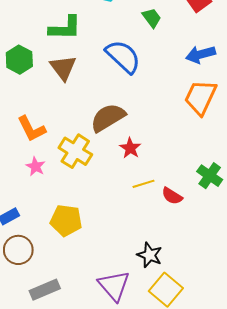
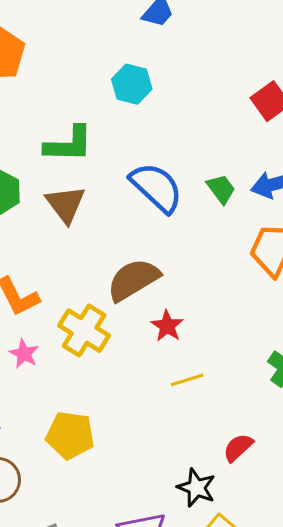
green trapezoid: (152, 18) -> (221, 189), moved
red semicircle: (172, 196) -> (238, 448), moved, turned 105

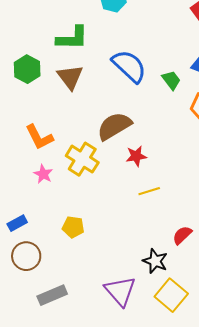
green trapezoid: (221, 189) -> (171, 80), moved
red star: (167, 326) -> (136, 156), turned 30
yellow pentagon: (70, 435) -> (73, 227), size x0.7

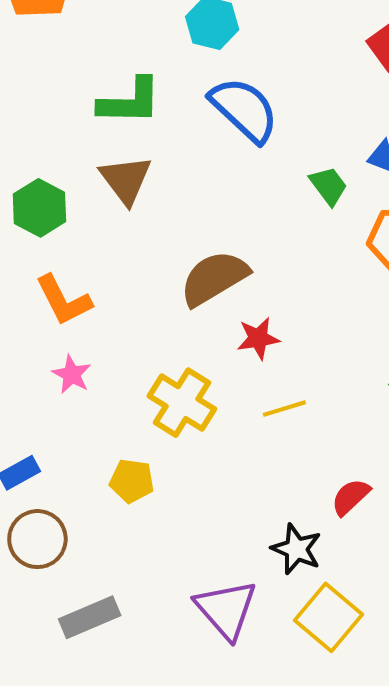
blue semicircle: (129, 66) -> (244, 110), moved
green hexagon: (27, 69) -> (39, 208), moved
yellow cross: (82, 159) -> (182, 403), moved

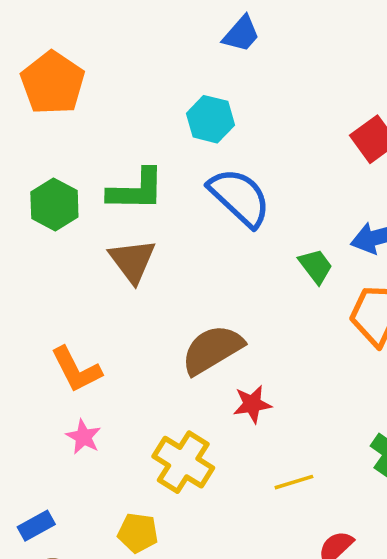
green hexagon: (39, 208) -> (54, 204), moved
yellow line: (284, 409) -> (294, 482), moved

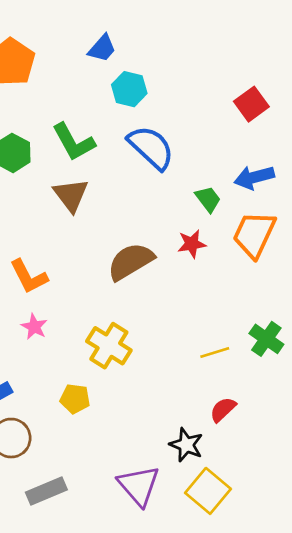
blue trapezoid: (241, 34) -> (102, 48), moved
green L-shape: (136, 190) -> (74, 142), turned 60
red star: (252, 404) -> (192, 244), moved
yellow line: (294, 482) -> (215, 352), moved

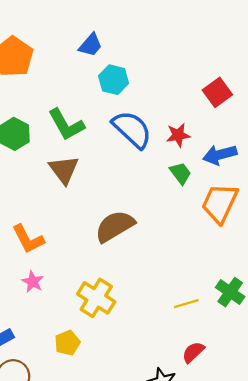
red star: (192, 244) -> (178, 135), moved
yellow pentagon: (75, 399) -> (67, 343), turned -30

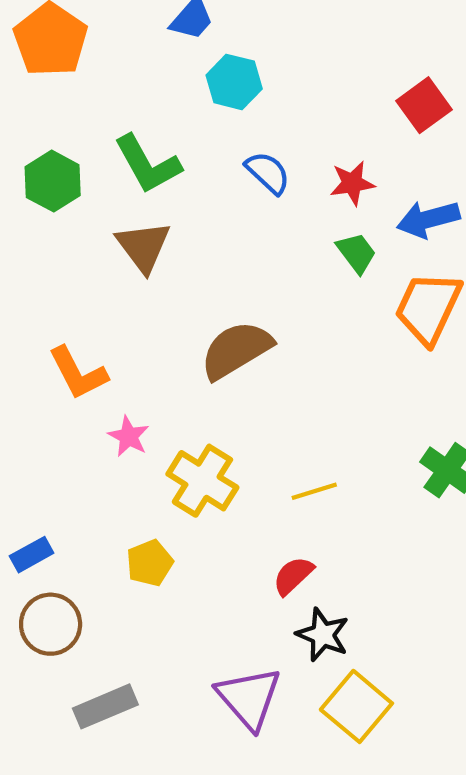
blue semicircle: (132, 129) -> (268, 173), size x0.6
pink star: (33, 282) -> (129, 436), moved
yellow line: (186, 304) -> (314, 491), moved
red semicircle: (193, 352) -> (293, 576), moved

